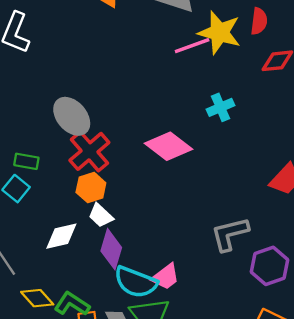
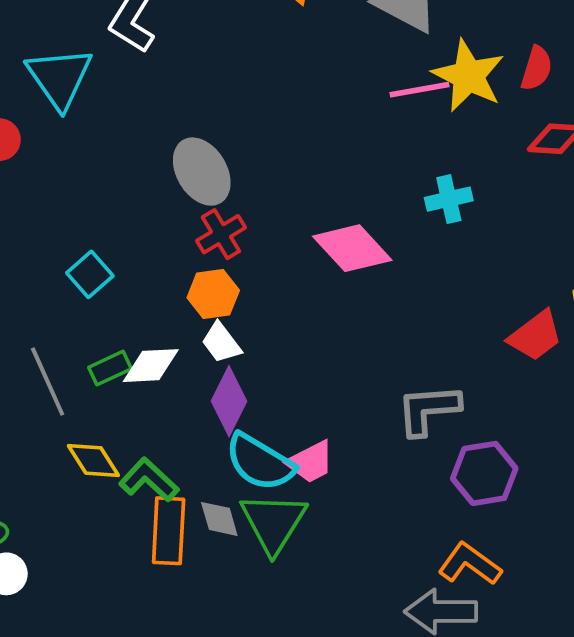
red cross: (89, 151) -> (221, 234), size x0.7
green rectangle: (26, 161) -> (110, 368), moved, turned -45

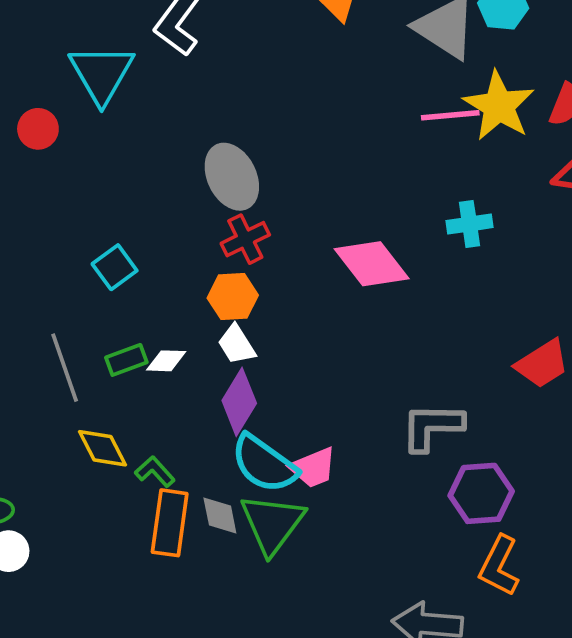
white diamond: (151, 366) -> (166, 361), size x0.7
green L-shape: (149, 480) -> (155, 472), size x0.7
orange L-shape: (470, 564) -> (499, 566), moved, turned -104

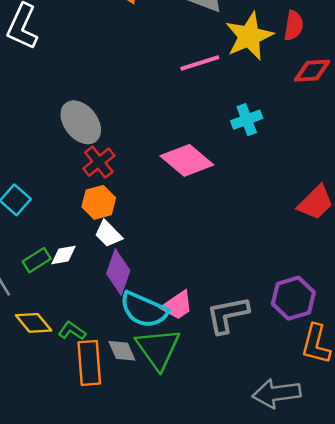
yellow star: (499, 106) -> (249, 36), turned 30
pink line: (450, 115) -> (200, 63), moved
gray L-shape: (432, 427) -> (227, 315), moved

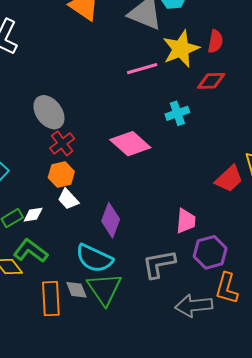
red diamond: (312, 71) -> (211, 81), moved
purple diamond: (118, 272) -> (111, 220), moved
pink trapezoid: (177, 305) -> (186, 221), moved, turned -52
green L-shape: (72, 331) -> (31, 251), moved, size x1.6
gray arrow: (276, 393) -> (194, 306), moved

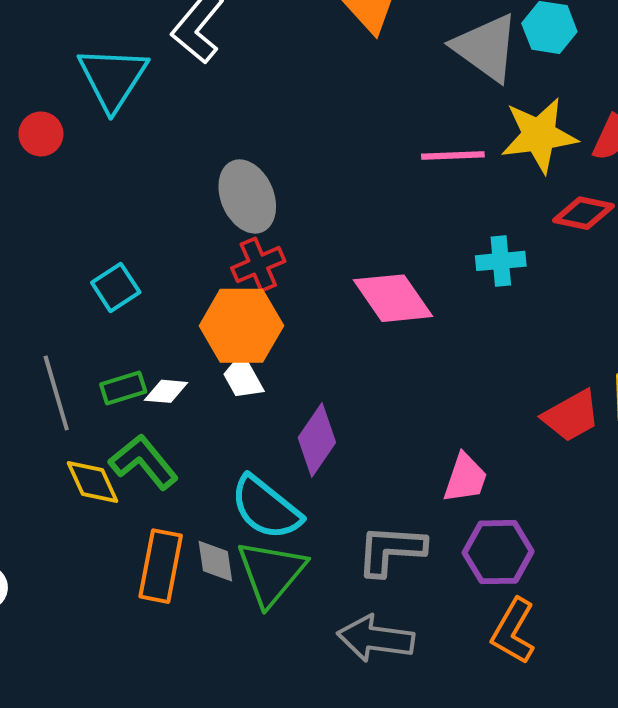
orange hexagon: (61, 175) -> (241, 326), size x1.5
gray arrow: (194, 306) -> (376, 638), moved

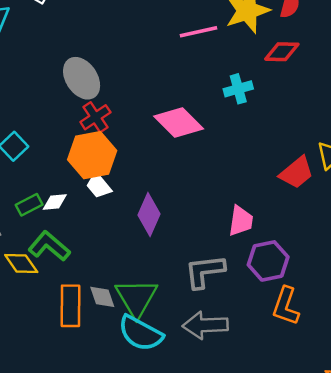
cyan semicircle: (266, 508) -> (140, 333), moved

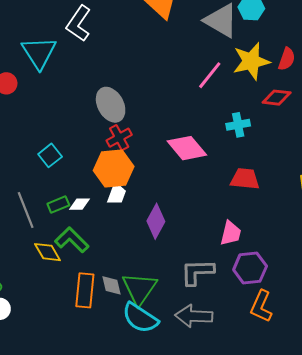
pink line: (198, 32) -> (210, 75), turned -44
red trapezoid: (297, 173) -> (245, 179), moved, turned -140
white trapezoid: (99, 186) -> (117, 194), turned -125

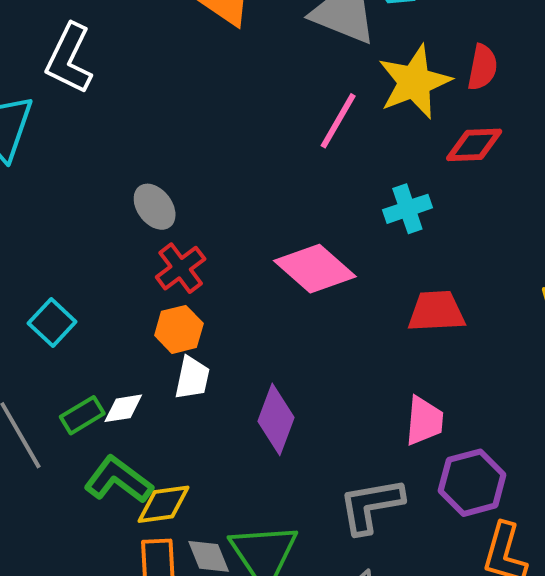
gray ellipse: (111, 105) -> (155, 207), size x0.7
orange hexagon: (114, 168) -> (179, 329), size x0.6
yellow diamond: (48, 252) -> (164, 504), moved, turned -60

